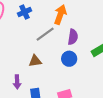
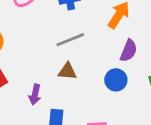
gray line: (45, 34) -> (70, 40), moved

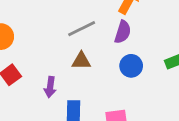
purple semicircle: (129, 51) -> (123, 32), moved

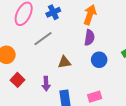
gray line: (82, 29) -> (43, 39), moved

